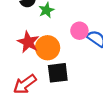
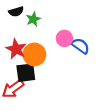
black square: (58, 73) -> (26, 73), moved

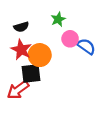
black semicircle: (16, 12) -> (21, 27), moved
green star: (33, 19) -> (58, 19), moved

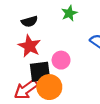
pink circle: (70, 39) -> (61, 60), moved
orange circle: (40, 55) -> (49, 87), moved

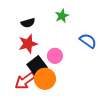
red star: (29, 46) -> (28, 44), turned 30
black square: (40, 72) -> (37, 66), turned -30

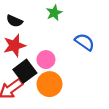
black semicircle: (28, 23) -> (14, 21), turned 40
orange circle: (45, 79) -> (49, 84), moved

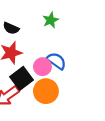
blue semicircle: (85, 42) -> (56, 61), moved

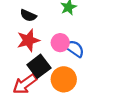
pink circle: (42, 67) -> (60, 43), moved

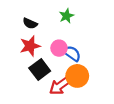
orange circle: (64, 79) -> (77, 76), moved
red arrow: (25, 84) -> (60, 86), moved

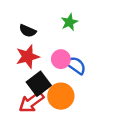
orange circle: (77, 76) -> (61, 96), moved
red arrow: (60, 86) -> (31, 102), moved

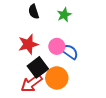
black semicircle: (28, 31) -> (34, 12), moved, turned 48

